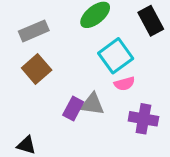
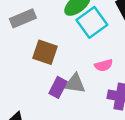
cyan square: (116, 56) -> (92, 22), moved
brown square: (37, 69) -> (45, 52), moved, turned -30

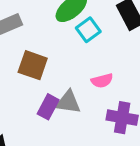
cyan square: (92, 22) -> (88, 30), size x0.7

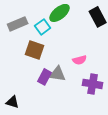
cyan square: (88, 30) -> (43, 27), moved

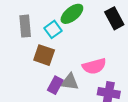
gray rectangle: (18, 24) -> (25, 26), turned -72
pink semicircle: (80, 60) -> (94, 66), size x1.5

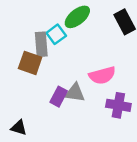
gray rectangle: (25, 26) -> (41, 44), moved
brown square: (44, 55) -> (30, 63), moved

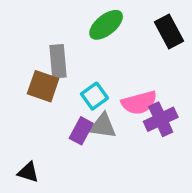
cyan square: (56, 34) -> (94, 96), moved
purple cross: (118, 105) -> (161, 119), moved, turned -35

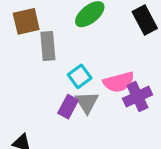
brown square: (43, 86) -> (26, 21), moved, turned -32
gray triangle: (103, 126) -> (87, 102), turned 50

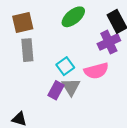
gray rectangle: (48, 46) -> (27, 50), moved
purple cross: (137, 97) -> (109, 42), moved

